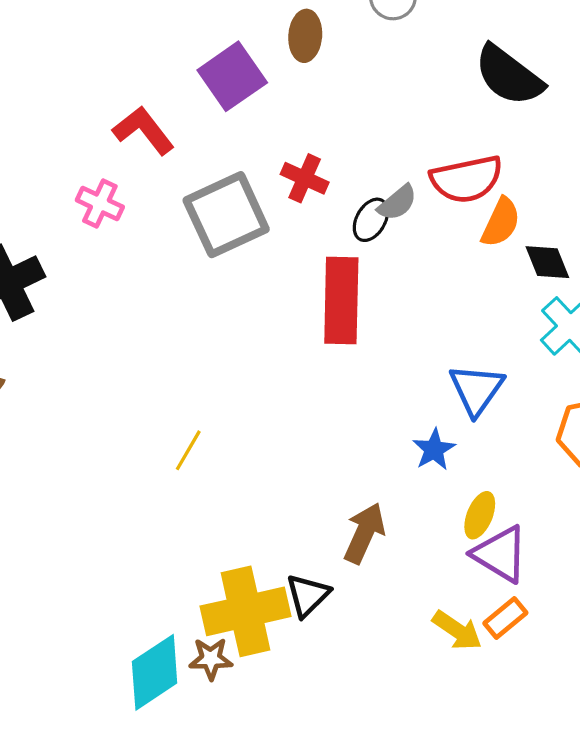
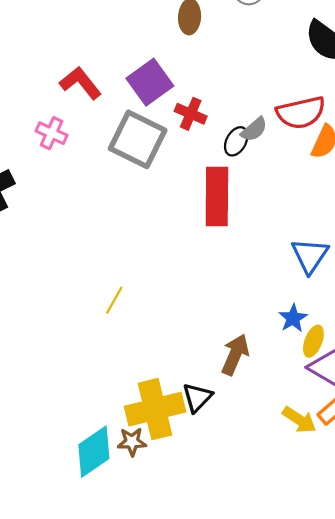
purple square: (232, 76) -> (150, 82), moved
gray square: (226, 215) -> (138, 139), turned -38
blue star: (434, 449) -> (293, 318), moved

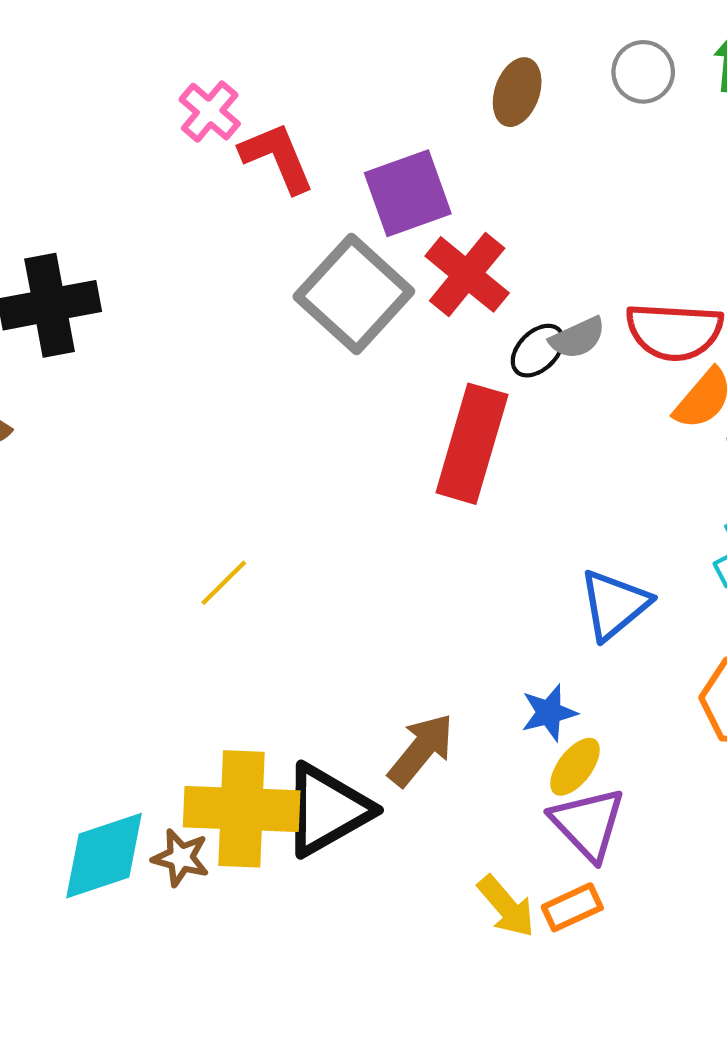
red cross: (191, 114) -> (467, 274), size x1.4
pink cross: (52, 133) -> (210, 112), moved
black triangle: (197, 397) -> (327, 810), size x1.6

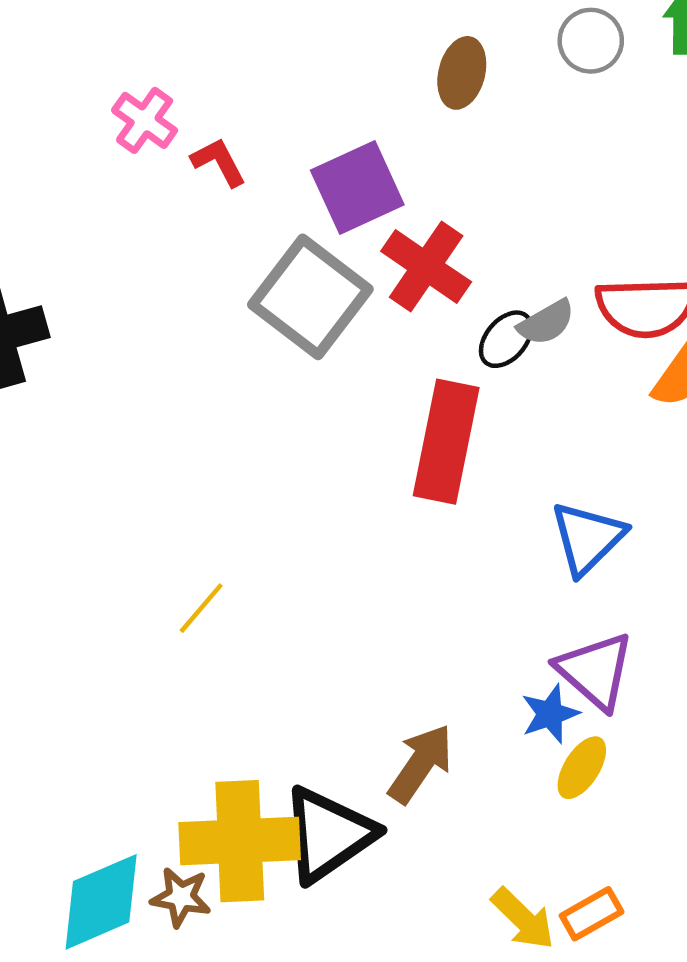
red L-shape: (277, 157) -> (219, 162), size x0.7
blue triangle: (614, 605) -> (587, 538), moved
purple triangle: (588, 824) -> (595, 671), moved

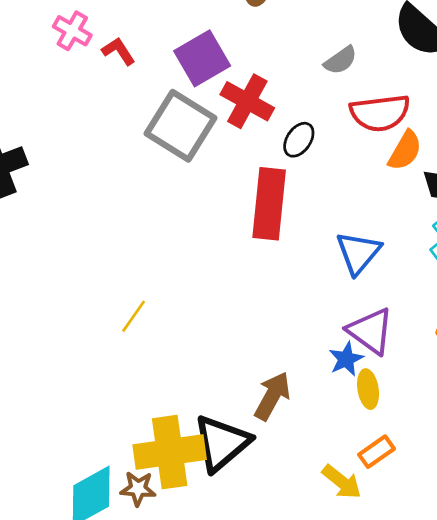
gray semicircle: (546, 323) -> (341, 60), moved
yellow ellipse: (582, 768) -> (368, 389), turned -36
orange rectangle: (592, 914) -> (377, 452), moved

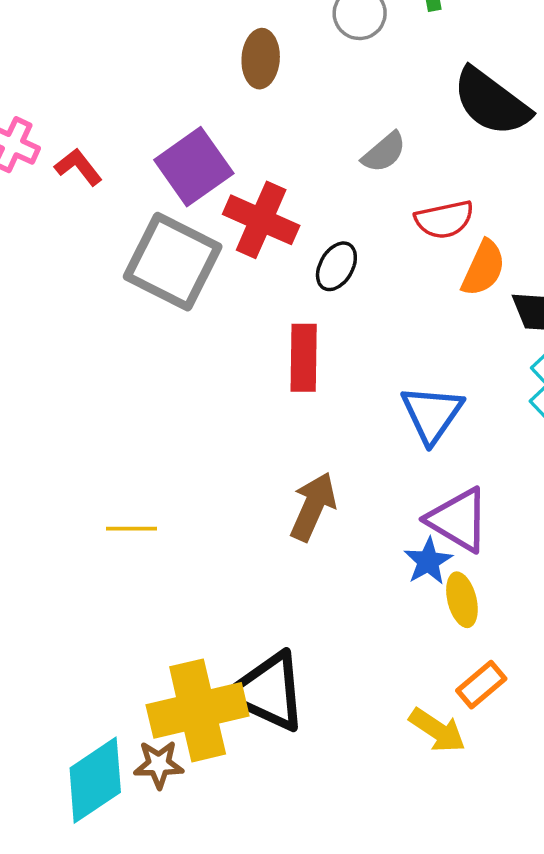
red semicircle: (380, 113) -> (444, 219), size x0.7
red rectangle: (269, 204) -> (304, 358), size x0.7
yellow line: (134, 316) -> (131, 529), turned 60
brown arrow: (272, 396) -> (313, 507), moved
black triangle: (222, 443) -> (268, 692), turned -50

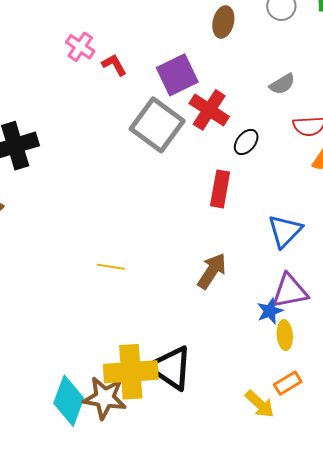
purple triangle: (458, 520) -> (290, 291), turned -51
brown star: (159, 764) -> (105, 398), size x1.6
cyan diamond: (95, 780) -> (69, 401), turned -45

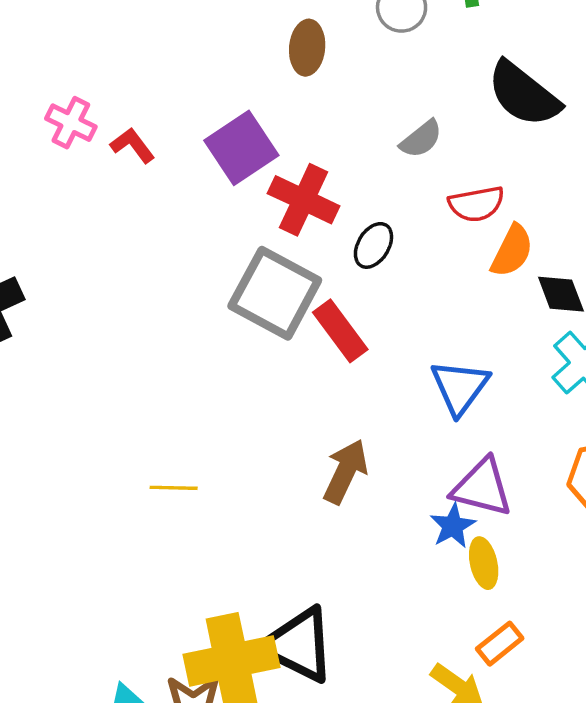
gray square: (157, 125) -> (275, 293), moved
red rectangle: (220, 189) -> (340, 331), turned -39
purple triangle: (290, 291) -> (482, 487), turned 33

